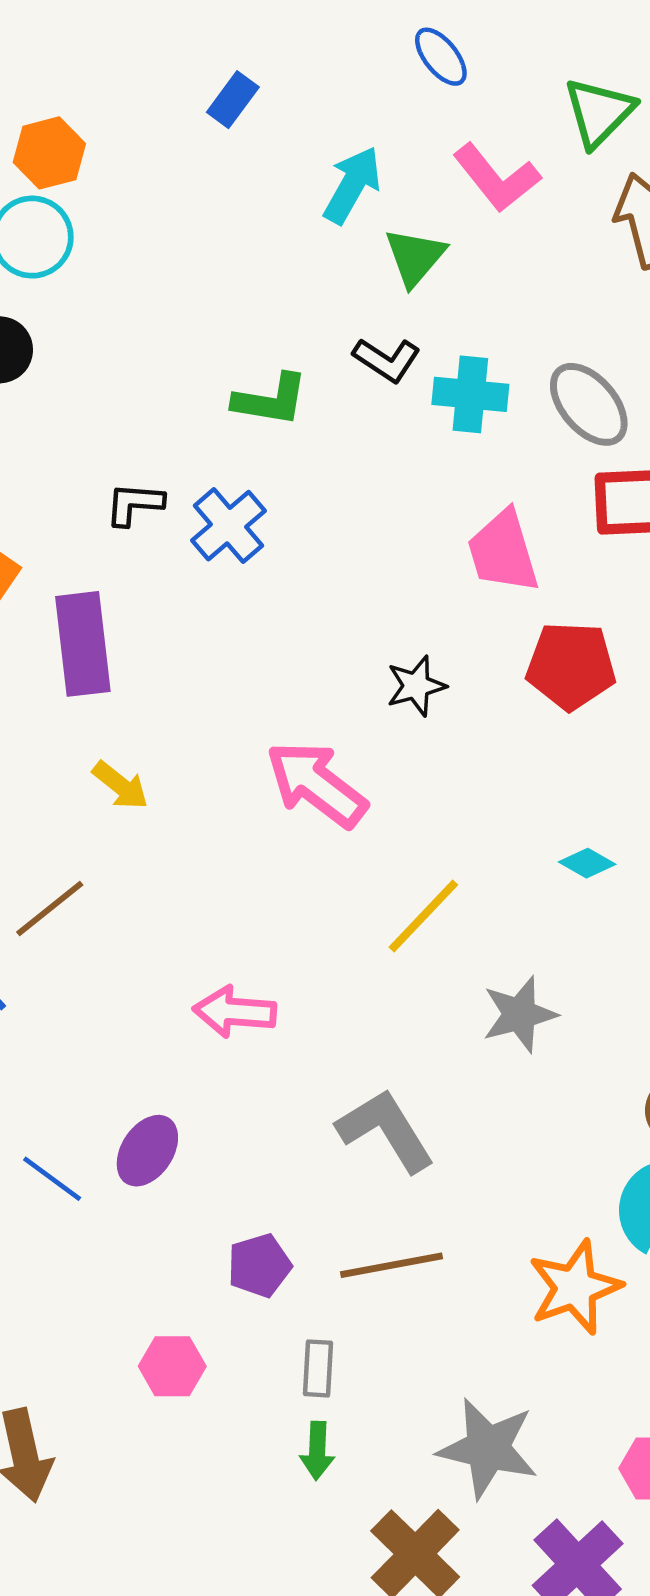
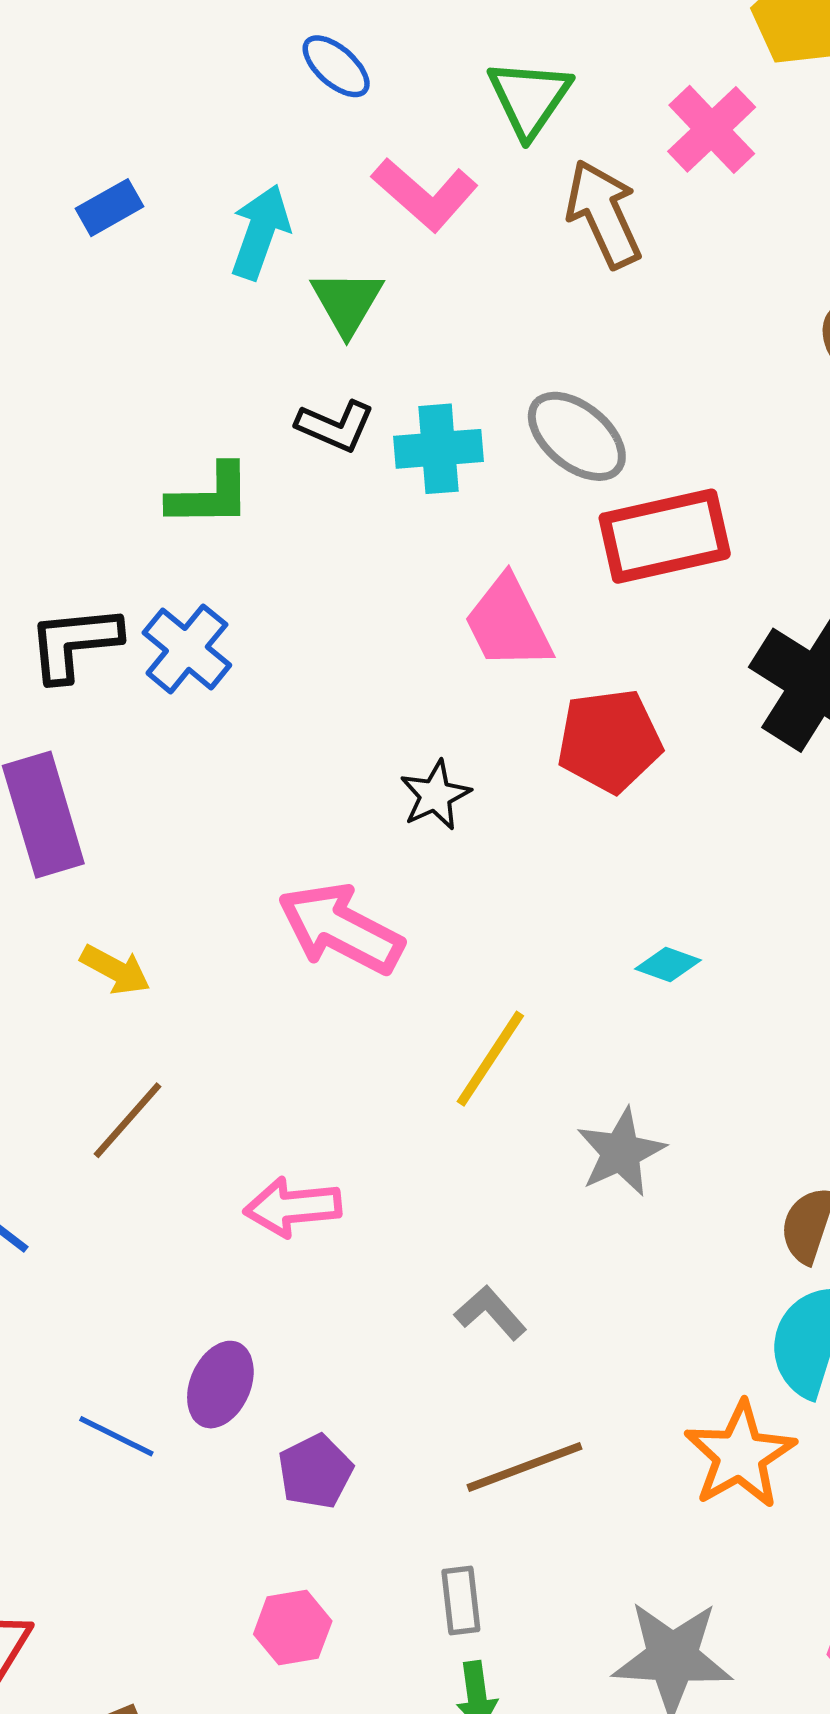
blue rectangle: (233, 100) -> (109, 208), moved, turned 34
black L-shape: (134, 504) -> (74, 643), size x1.4
brown line: (50, 909) -> (127, 1120), moved
gray L-shape: (386, 1130) -> (490, 1313), size x0.6
purple pentagon: (259, 1266) -> (315, 1472), moved

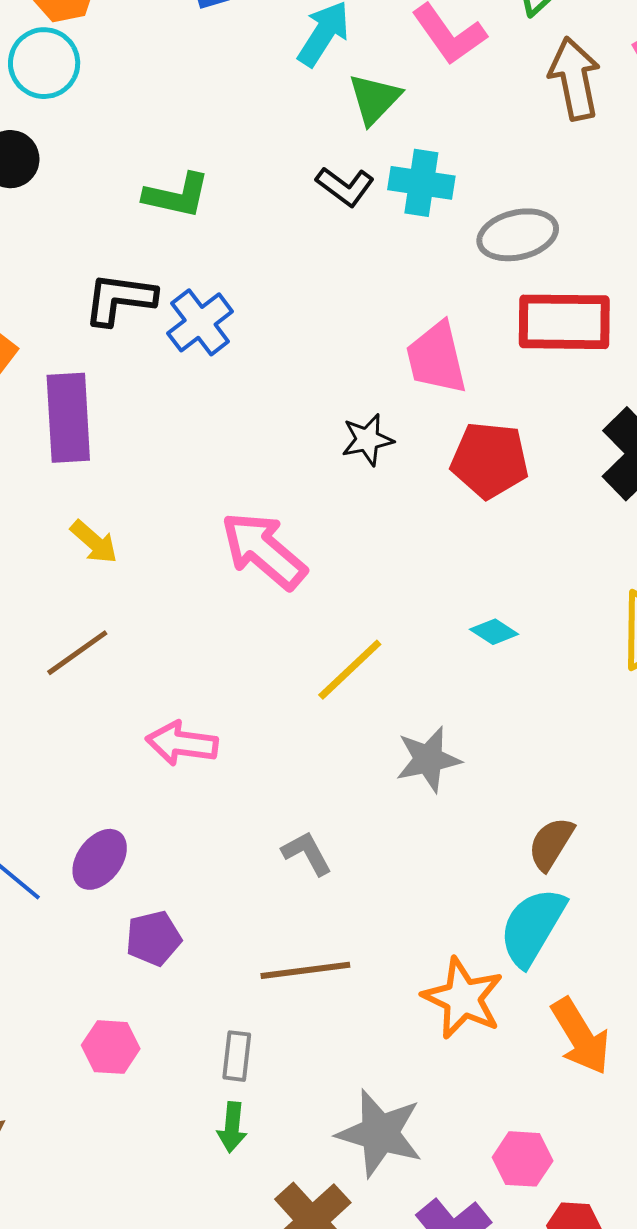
gray ellipse: (577, 436) -> (518, 235), turned -66
cyan cross: (439, 449) -> (421, 183), moved
green L-shape: (210, 496) -> (177, 195), moved
black star: (435, 795) -> (367, 440), moved
orange star: (740, 1455) -> (463, 998), turned -30

